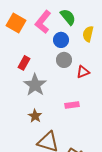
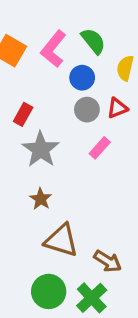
red triangle: (83, 72) -> (117, 108), moved
pink rectangle: (72, 105) -> (100, 148), moved, turned -40

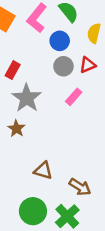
brown star: (41, 199) -> (16, 129), moved
brown triangle: (61, 240) -> (43, 170), size x0.7

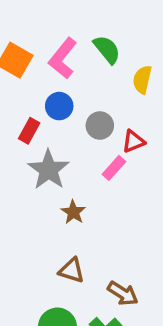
blue circle: (60, 41) -> (59, 106), moved
red triangle: (88, 65) -> (133, 141), moved
brown star: (16, 129) -> (73, 212), moved

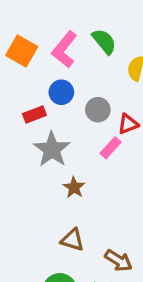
red rectangle: (29, 131) -> (34, 114), turned 40

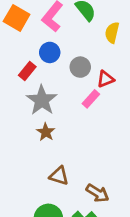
red rectangle: (34, 114) -> (27, 71), turned -30
brown star: (74, 187) -> (46, 132), moved

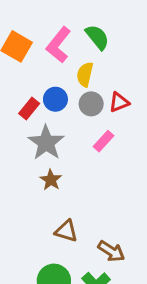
yellow semicircle: (112, 33) -> (85, 74), moved
blue circle: (50, 52) -> (55, 99), moved
red triangle: (105, 79) -> (119, 102), moved

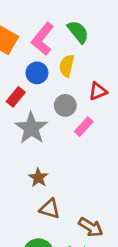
blue circle: (55, 99) -> (37, 73), moved
gray circle: (91, 104) -> (65, 105), moved
brown star: (51, 180) -> (38, 178), moved

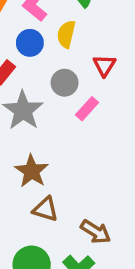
red triangle: (98, 91) -> (104, 65), turned -36
brown star: (38, 178) -> (32, 171), size x1.4

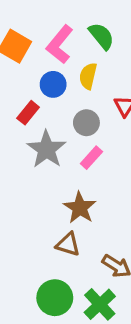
pink rectangle: (87, 109) -> (91, 158), moved
brown star: (32, 171) -> (80, 208), moved

